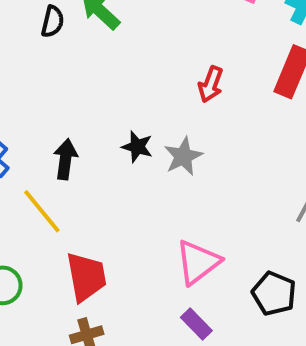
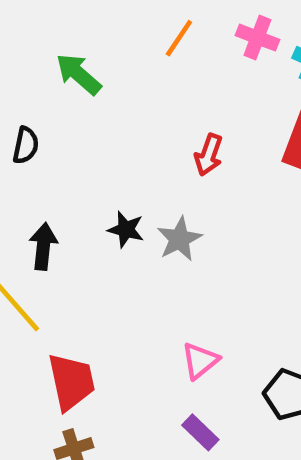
black semicircle: (53, 22) -> (26, 145), moved
pink triangle: (198, 262) -> (200, 361), size x0.7

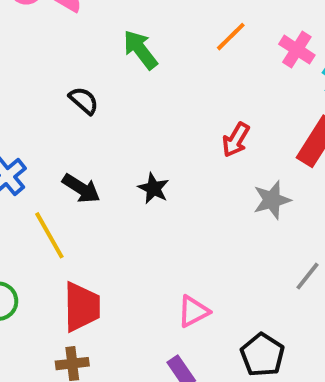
black semicircle: (26, 145) -> (84, 101), turned -72
gray star: (179, 239) -> (272, 200), moved
black arrow: (43, 246) -> (81, 188), turned 105

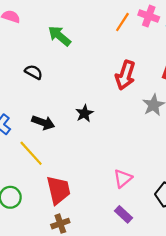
orange line: (231, 37) -> (122, 22), moved
red arrow: (236, 140) -> (125, 75), size x1.4
black star: (153, 188) -> (84, 113), turned 30

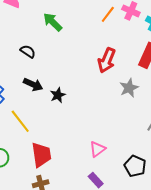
black star: (84, 113) -> (58, 95), moved
black arrow: (43, 123) -> (33, 85), moved

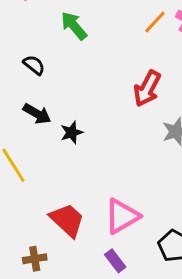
pink triangle: (97, 149) -> (122, 216), size x1.5
red trapezoid: (41, 155) -> (67, 220), moved, turned -44

